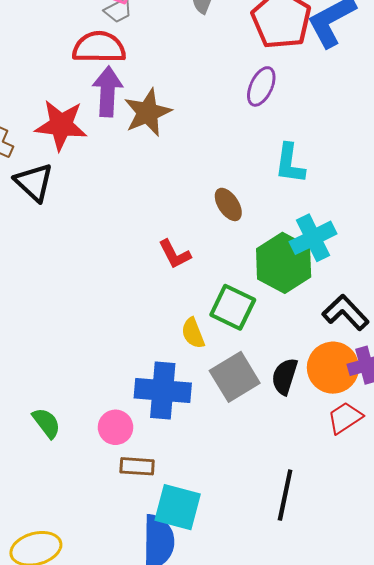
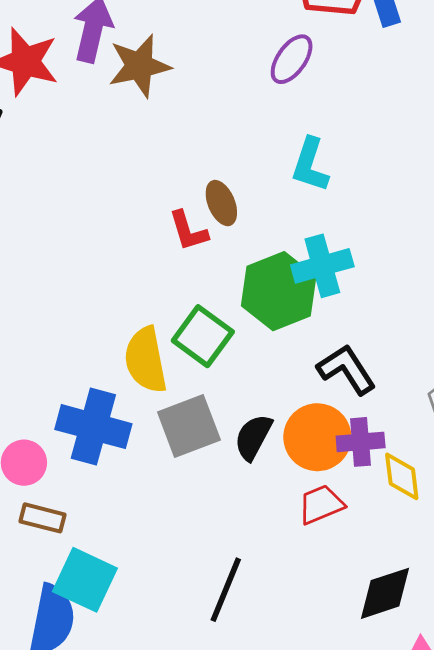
red L-shape: (175, 254) -> (188, 231), moved
yellow semicircle: (193, 333) -> (146, 360), size x1.6

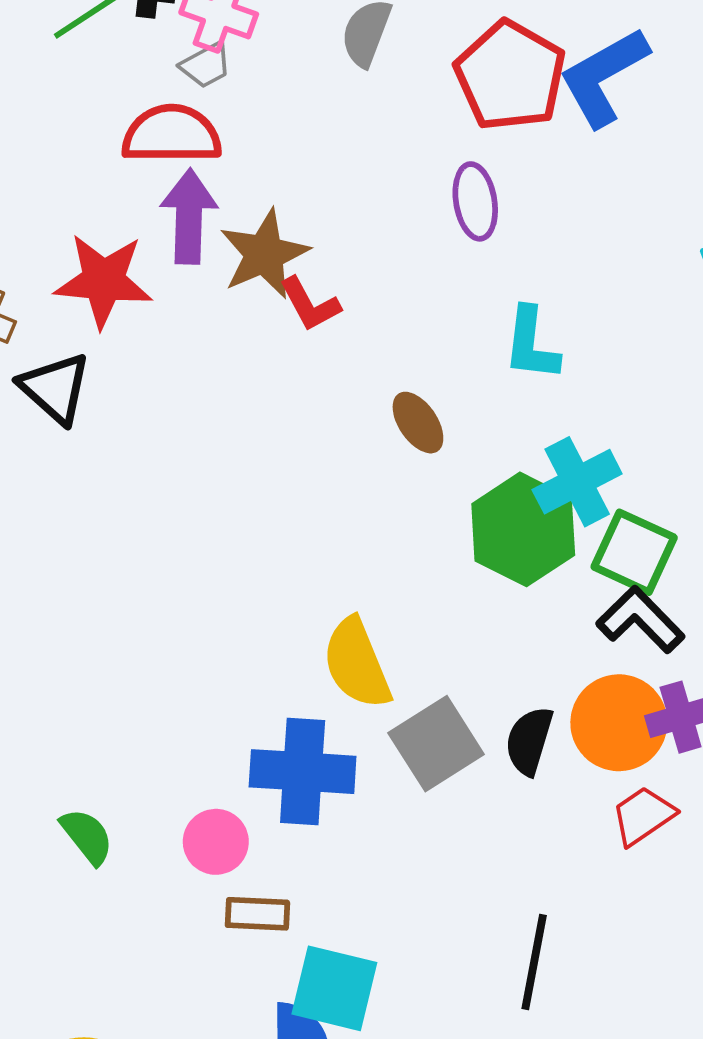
purple ellipse: (292, 59) -> (475, 201), turned -33
red L-shape: (188, 231) -> (310, 304), moved
green square: (203, 336) -> (634, 552), moved

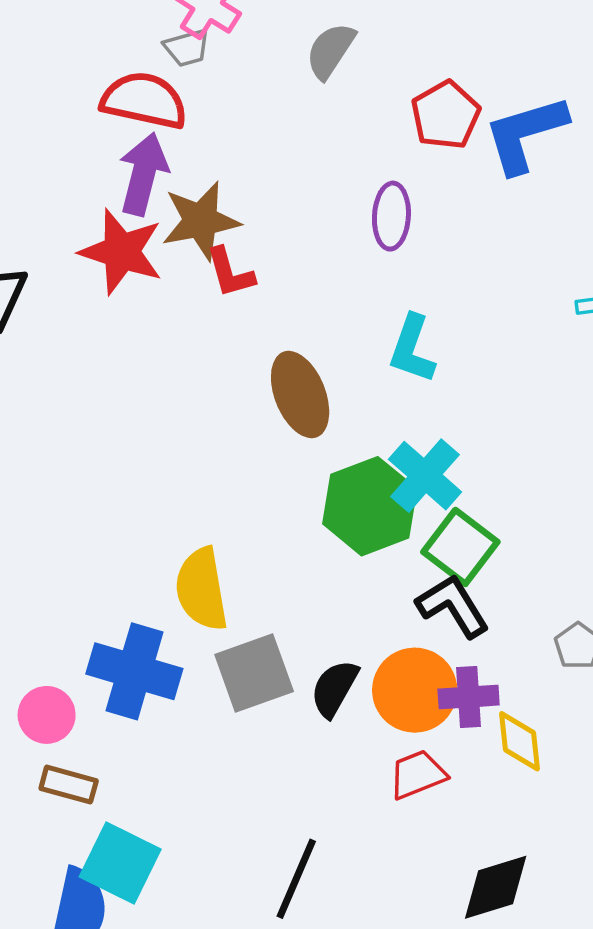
red pentagon: (510, 76) -> (445, 115), size x0.7
red star: (103, 281) -> (121, 252), moved
brown ellipse: (418, 423) -> (300, 395), size x1.5
cyan cross: (577, 482) -> (425, 476), turned -34

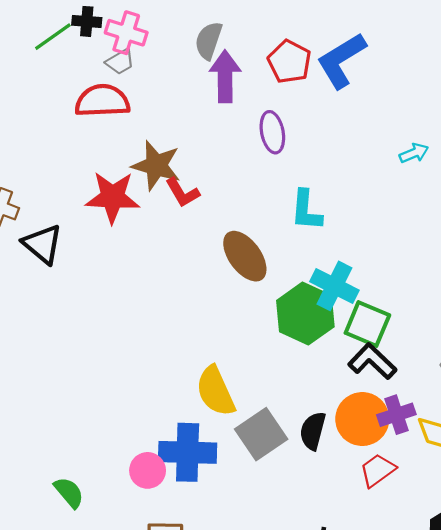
purple arrow: (143, 174) -> (225, 76), moved
brown star: (201, 221) -> (156, 166), turned -30
pink circle: (47, 715) -> (148, 470), moved

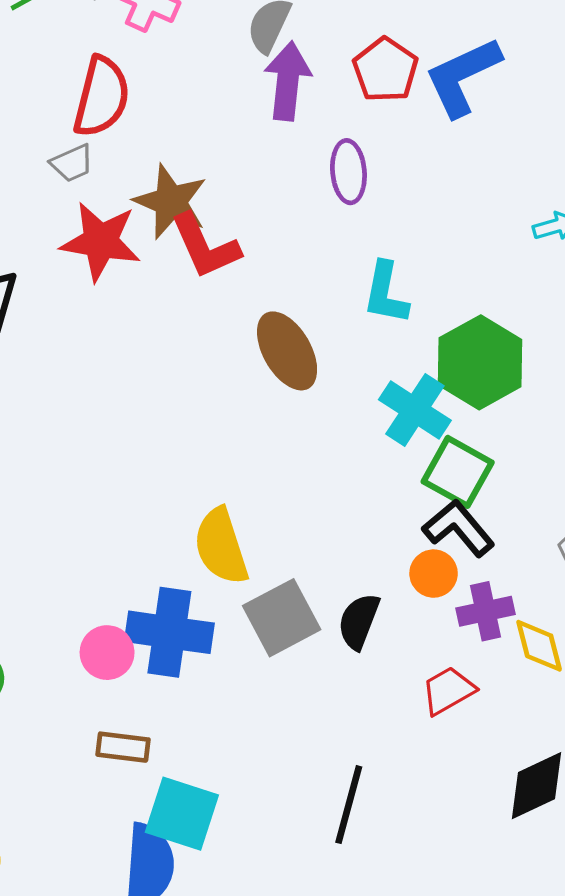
gray trapezoid: (120, 62) -> (72, 163), moved
red semicircle: (102, 101) -> (102, 97), turned 100
red L-shape: (182, 193) -> (205, 246), size x1.4
green hexagon: (305, 314) -> (480, 362), moved
orange circle: (362, 419) -> (434, 574), moved, size x0.6

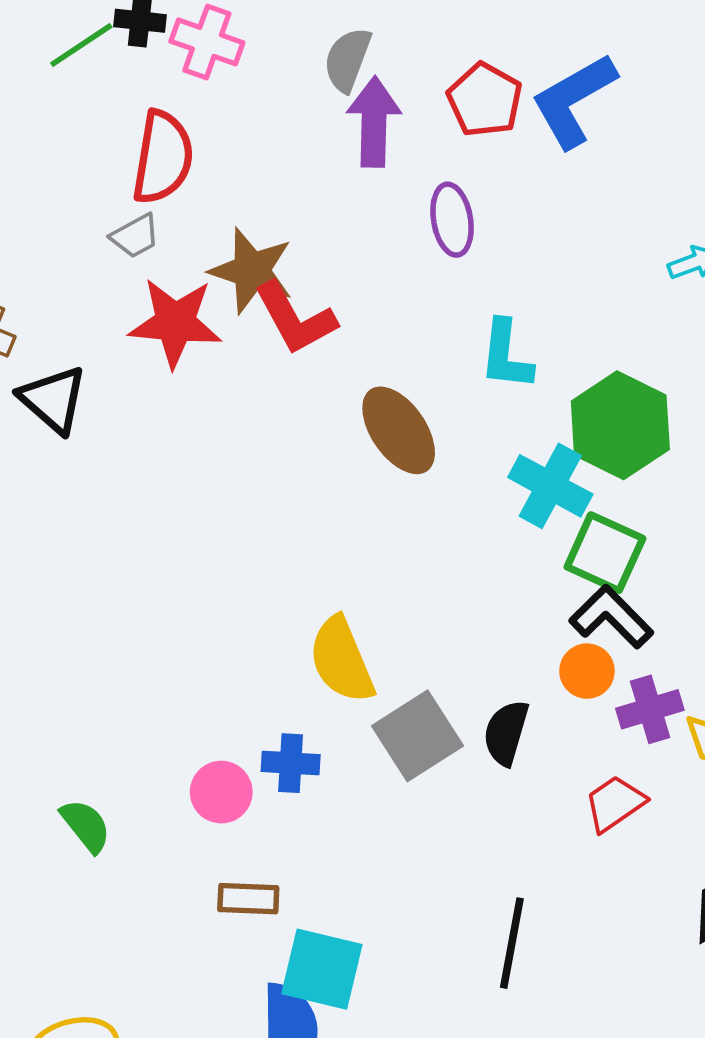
blue cross: (169, 632) -> (291, 763), size x0.6

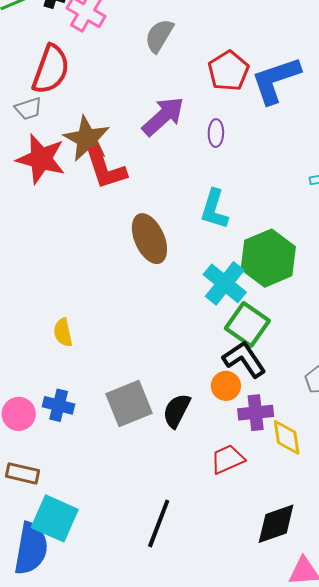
purple arrow: (374, 122) -> (163, 116), moved, turned 36
purple ellipse: (452, 220) -> (216, 133), moved, size x0.7
yellow semicircle: (342, 660) -> (63, 332), moved, size x0.6

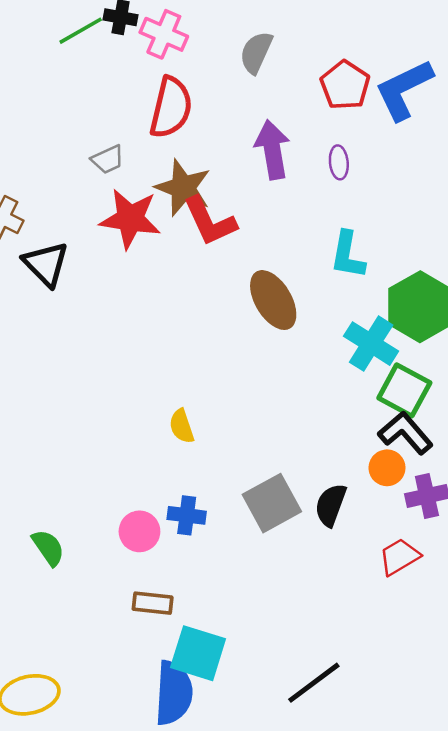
red semicircle: (51, 69) -> (171, 107), moved
purple arrow: (163, 116) -> (272, 150), turned -51
black line: (159, 524) -> (314, 683), moved, turned 39

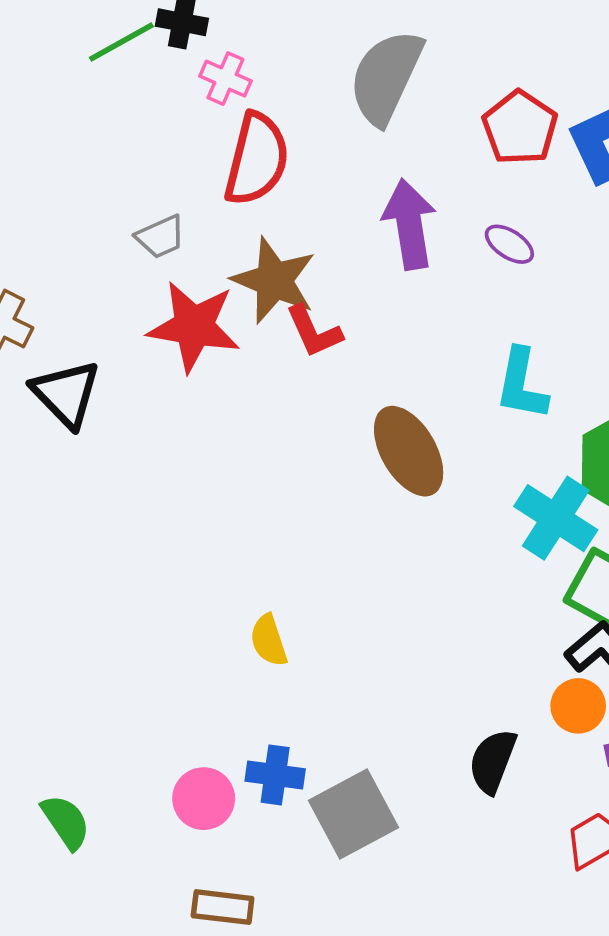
pink cross: (164, 34) -> (225, 79), moved, size x0.7
gray semicircle: (256, 52) -> (386, 77), size x1.5
purple ellipse: (339, 162) -> (509, 244), turned -52
red L-shape: (210, 221) -> (314, 331), size x0.7
gray square: (272, 503) -> (353, 814), moved

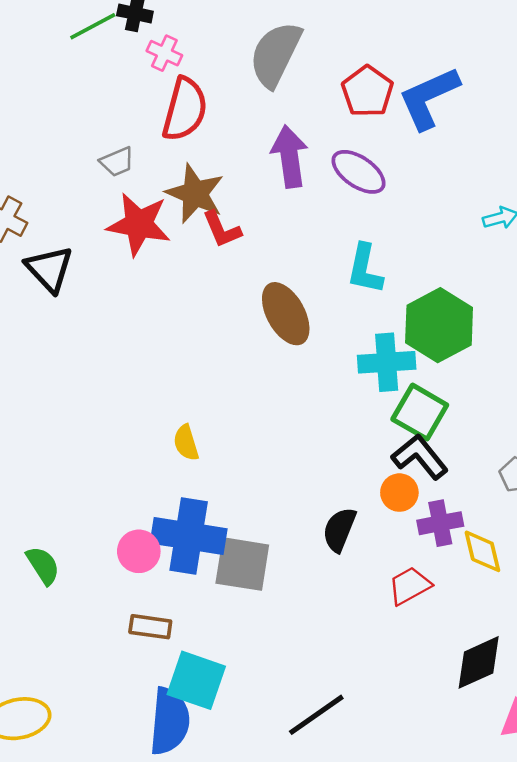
purple ellipse: (509, 244) -> (359, 172), size x1.6
cyan cross: (556, 518) -> (387, 362), turned -38
blue cross: (275, 775) -> (189, 536), size x1.8
gray square: (353, 814) -> (242, 564), turned 36

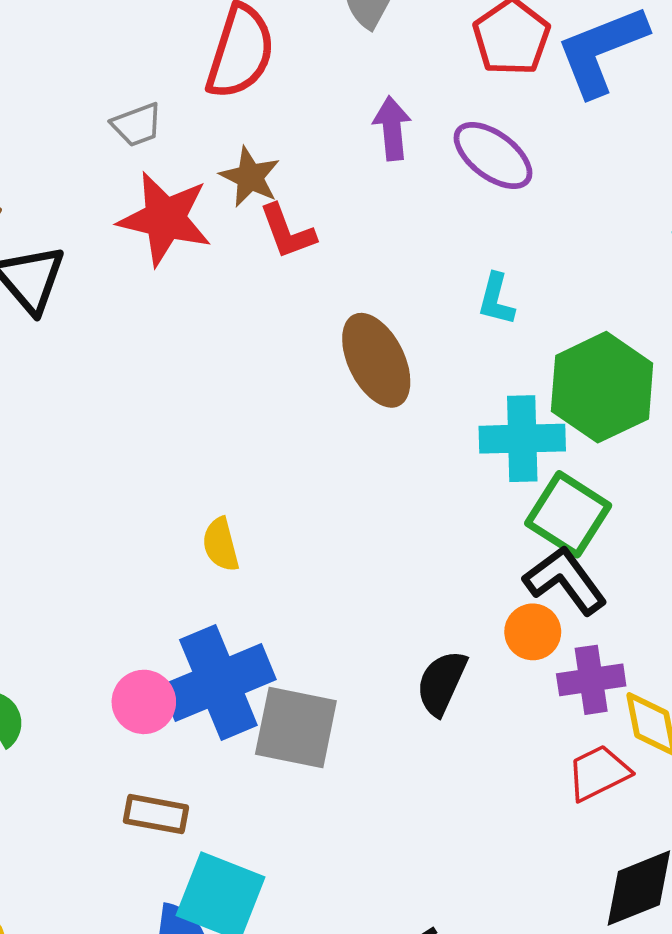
purple arrow: (290, 157) -> (392, 128), size x0.7
brown star: (195, 194) -> (250, 177), size x0.7
cyan L-shape: (365, 269) -> (496, 299), size x0.7
blue cross: (189, 536) -> (218, 682), turned -34
red trapezoid: (410, 586) -> (598, 773), moved

